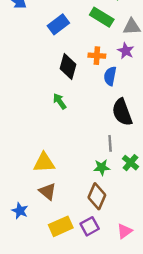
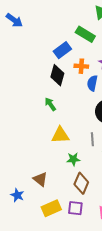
blue rectangle: (58, 24) -> (62, 50), moved
yellow triangle: (44, 163) -> (60, 135), moved
green star: (102, 167) -> (73, 159), moved
purple square: (90, 226) -> (75, 208), turned 35

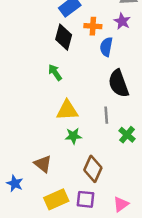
green star: (73, 159) -> (73, 136), moved

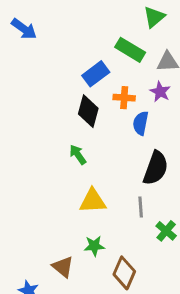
black semicircle: (118, 83) -> (156, 168), turned -140
green star: (73, 136) -> (94, 246), moved

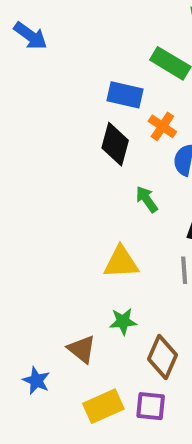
blue rectangle: (96, 74) -> (125, 95), turned 50
orange cross: (124, 98) -> (162, 126), turned 30
green arrow: (78, 155) -> (147, 199), moved

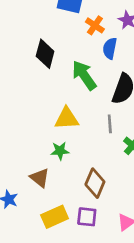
black diamond: (115, 144) -> (45, 54), moved
green arrow: (147, 199) -> (84, 75), size x1.6
green star: (123, 321) -> (60, 151), moved

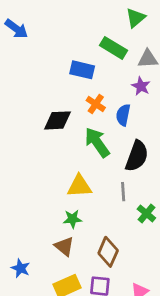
orange cross: (95, 25) -> (96, 104), moved
black diamond: (45, 54) -> (57, 120), turned 72
brown triangle: (40, 178) -> (64, 246), moved

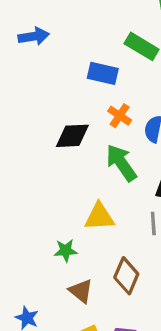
blue arrow: (16, 29) -> (34, 36), moved, turned -45
green star: (73, 219) -> (66, 250), moved
brown diamond: (108, 252) -> (126, 276), moved

